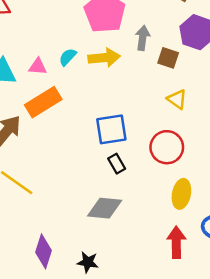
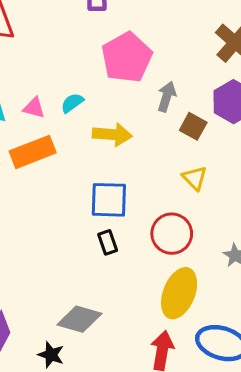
yellow arrow: (104, 58) -> (112, 135), moved
yellow ellipse: (181, 194) -> (179, 293), size x1.4
gray diamond: (105, 208) -> (79, 319), moved

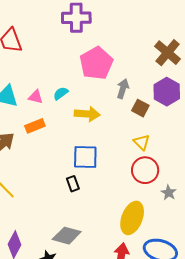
orange rectangle: (33, 152) -> (35, 126), size x0.7
red circle: (172, 234) -> (145, 170), moved
black rectangle: (108, 242) -> (73, 184), moved

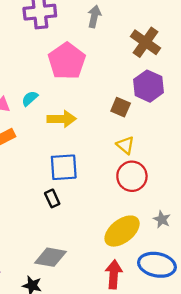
gray arrow: (123, 89) -> (94, 16), moved
gray star: (169, 193) -> (162, 219), moved
yellow ellipse: (132, 218) -> (122, 231), turned 36

